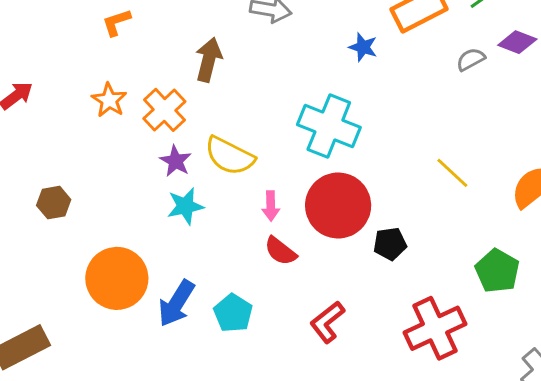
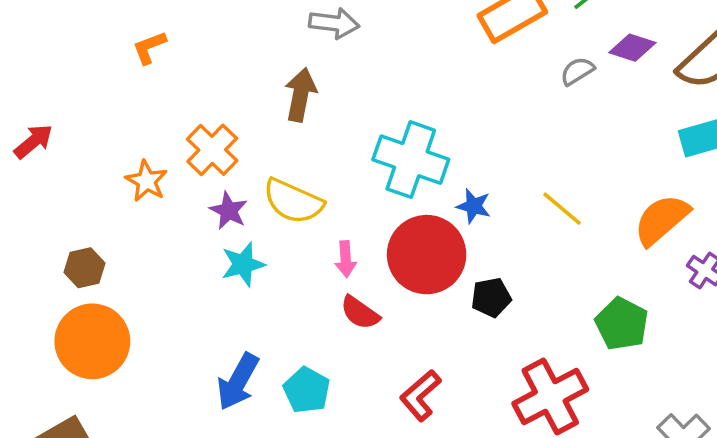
blue star: (363, 47) -> (474, 206), moved
brown arrow: (209, 60) -> (300, 95), moved
orange star: (109, 100) -> (147, 181), moved
orange circle: (117, 278) -> (92, 341), moved

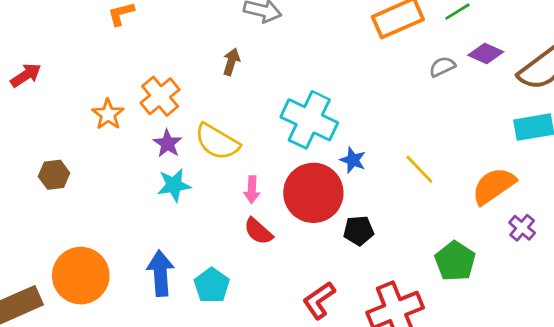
brown arrow: (300, 95) -> (231, 62), size x0.7
orange circle: (92, 341) -> (81, 276), moved
blue arrow: (238, 382) -> (161, 273), turned 141
red L-shape: (420, 395) -> (319, 300), moved

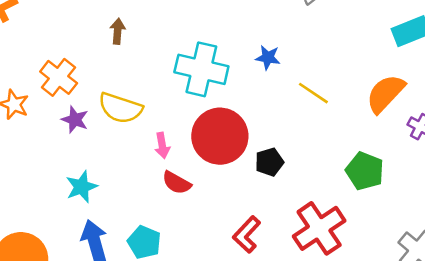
blue star: (353, 160) -> (268, 57), moved
cyan star: (174, 185) -> (82, 187), moved

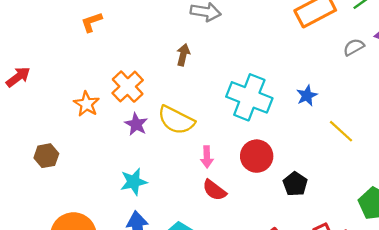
blue star: (268, 57) -> (307, 96), turned 30
red circle: (220, 136) -> (257, 156), size x0.7
black pentagon: (269, 162) -> (295, 184), turned -30

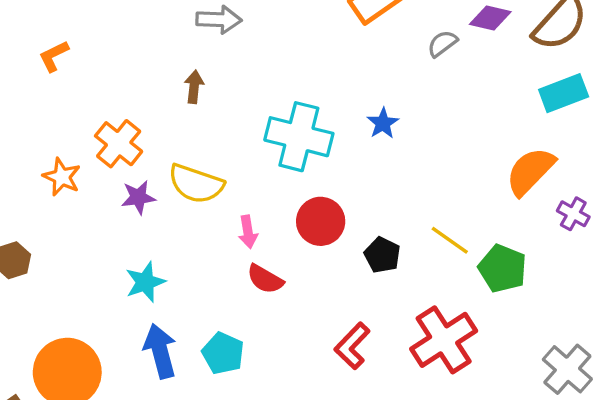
purple star: (136, 124) -> (138, 197), turned -30
yellow line: (341, 131) -> (450, 240), moved

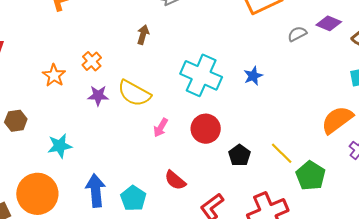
orange cross: (119, 144) -> (92, 61), size x0.7
pink arrow: (248, 232) -> (161, 128), turned 30
red semicircle: (265, 279) -> (175, 180), moved
cyan star: (145, 282) -> (60, 146), moved

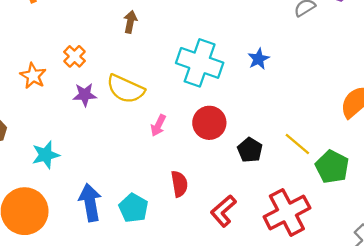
red semicircle: (175, 180) -> (179, 184), turned -135

